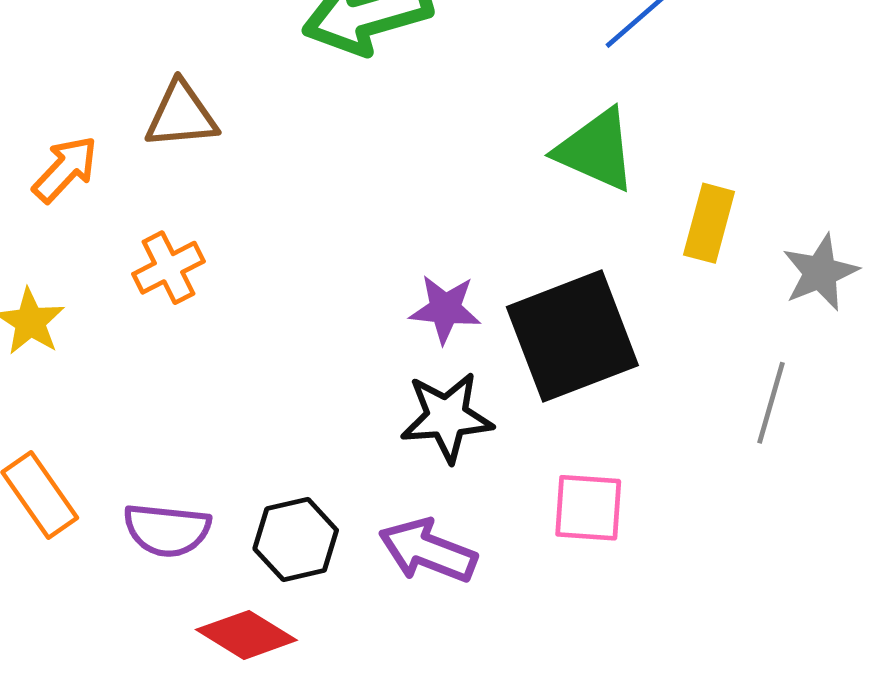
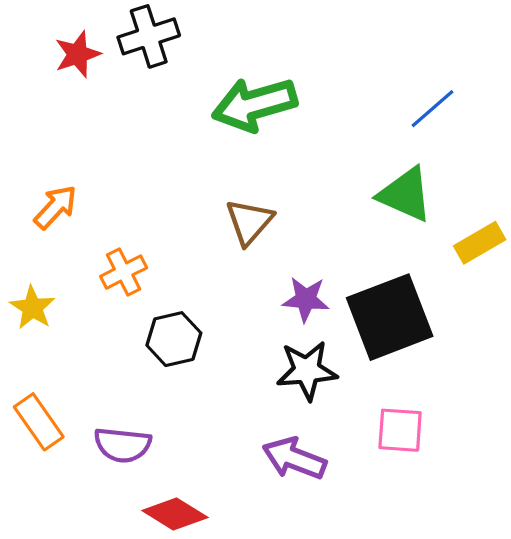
brown triangle: (181, 115) -> (249, 222), moved, turned -44
yellow rectangle: (709, 223) -> (480, 243), turned 45
black hexagon: (296, 540) -> (174, 339), moved

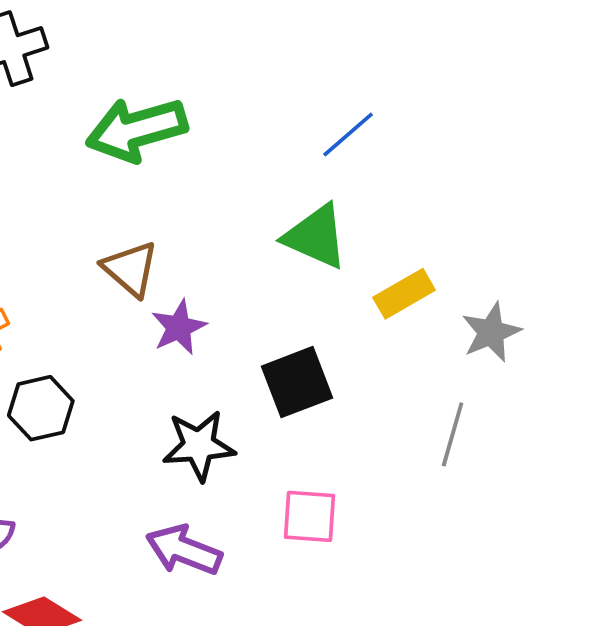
brown triangle: (249, 222) -> (130, 269), turned -30
purple star: (306, 299) -> (179, 327), moved, turned -30
black square: (390, 317) -> (297, 382), size x0.7

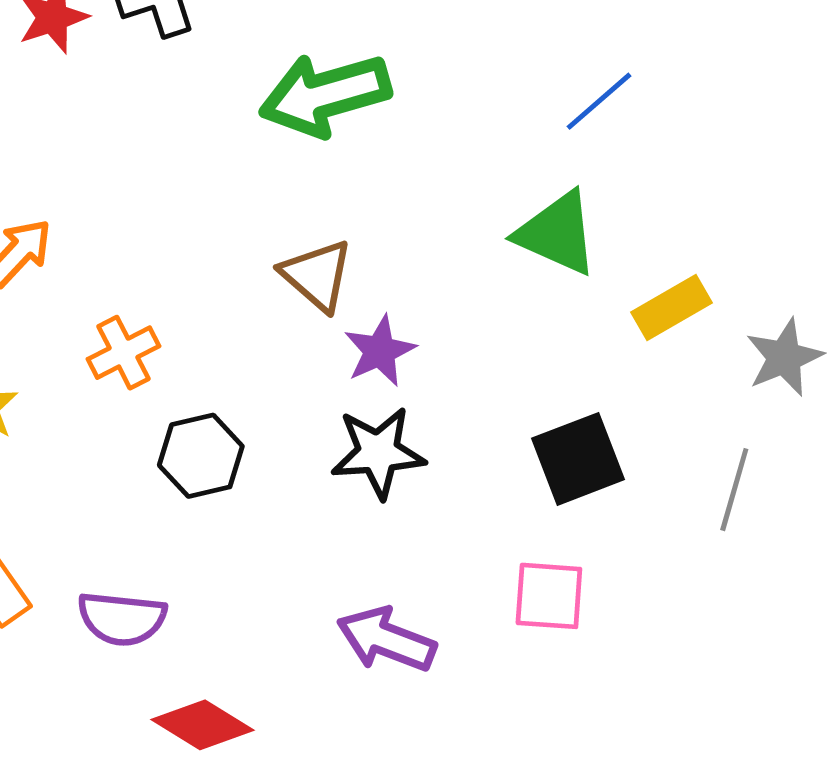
black square: (297, 382) -> (578, 459), moved
black star: (199, 446) -> (378, 453), moved

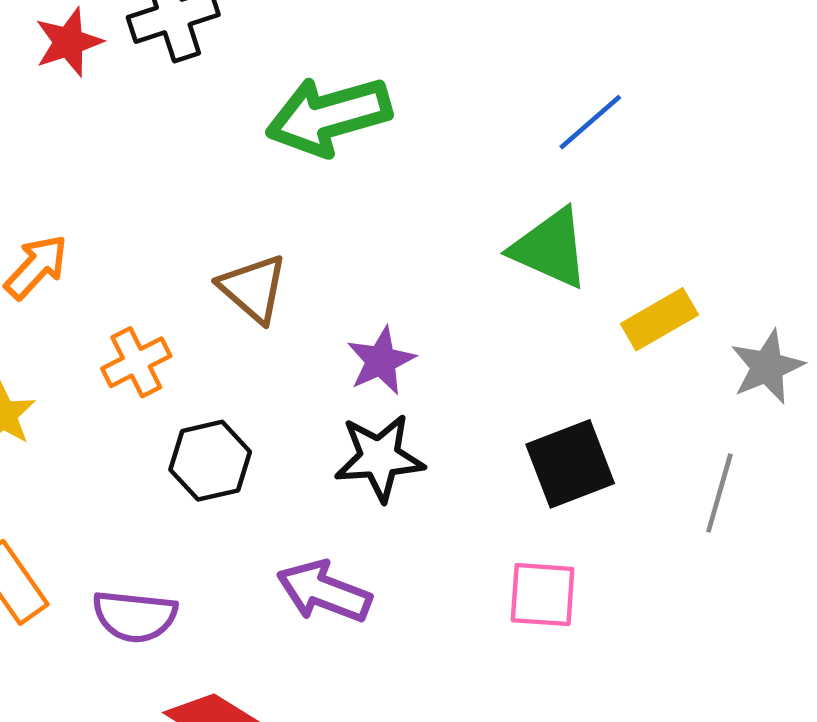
brown triangle: (317, 275) -> (253, 288), moved
purple arrow: (386, 639) -> (324, 592), moved

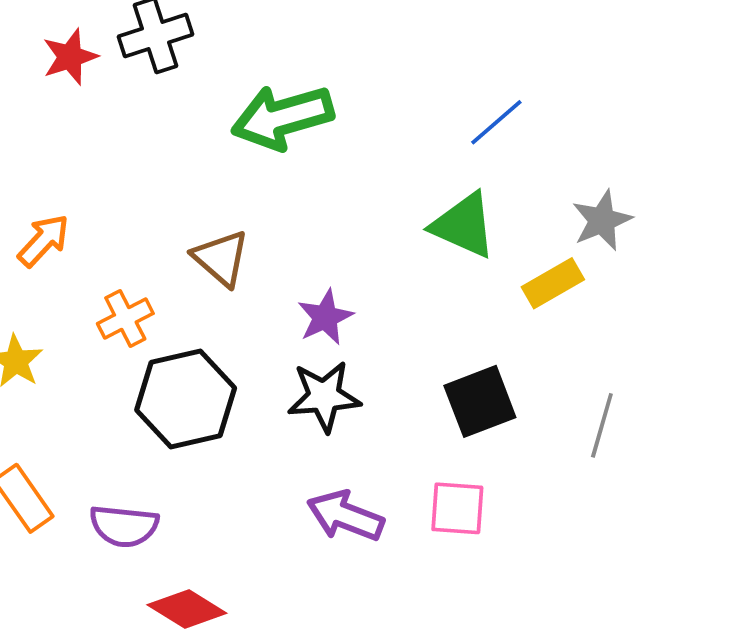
gray star: (767, 367) -> (602, 220), moved
black hexagon: (210, 461) -> (186, 399), size x1.5
purple arrow: (324, 592) -> (345, 516), moved

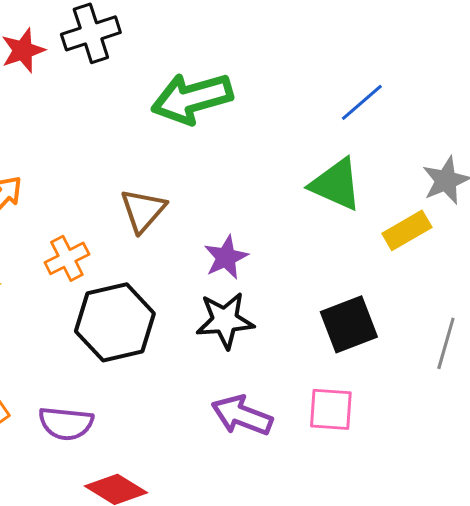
brown triangle: (221, 258) -> (143, 210), turned 30

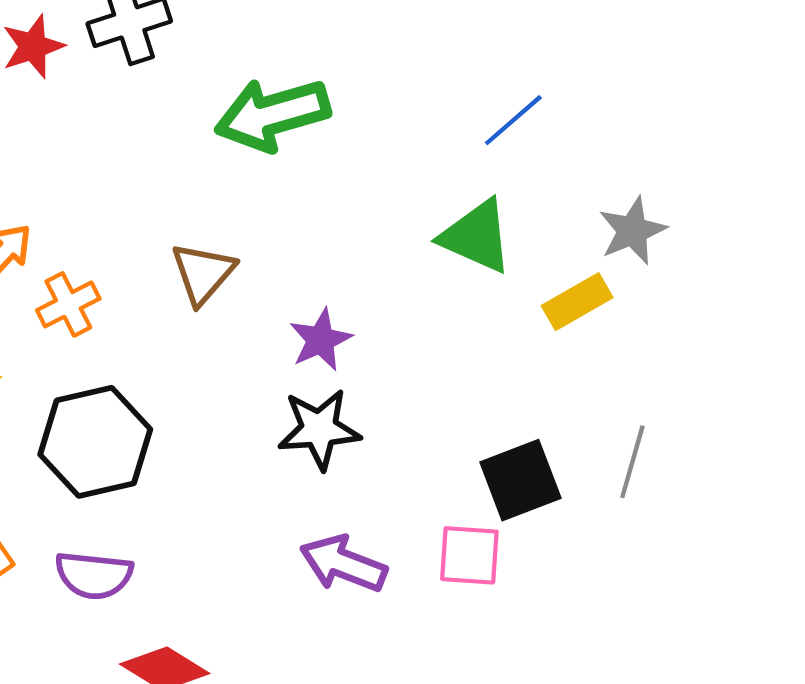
orange cross: (67, 258) -> (68, 304), moved
black hexagon: (115, 322) -> (95, 442), moved
black square: (349, 324) -> (520, 480), moved

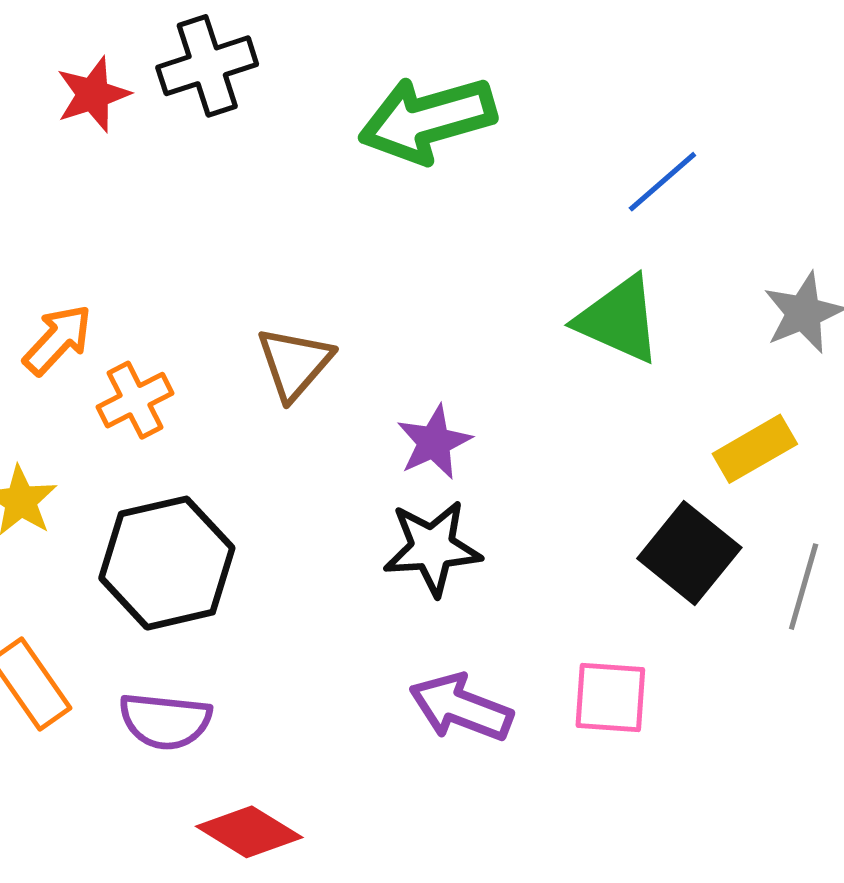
green arrow: (272, 115) -> (427, 120), moved
yellow rectangle: (577, 302) -> (755, 449), moved
black square: (520, 480) -> (689, 553), moved, turned -30

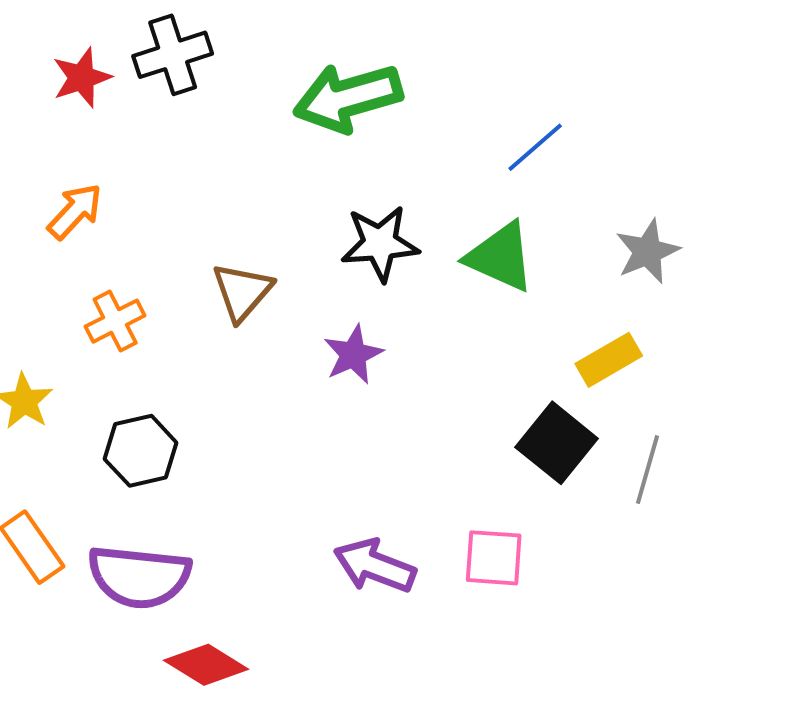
orange arrow: (58, 340) -> (75, 211), moved
black star: (432, 548) -> (380, 243), moved
black hexagon: (167, 563) -> (141, 451), size x0.7
purple semicircle: (165, 721) -> (139, 577), size x1.4

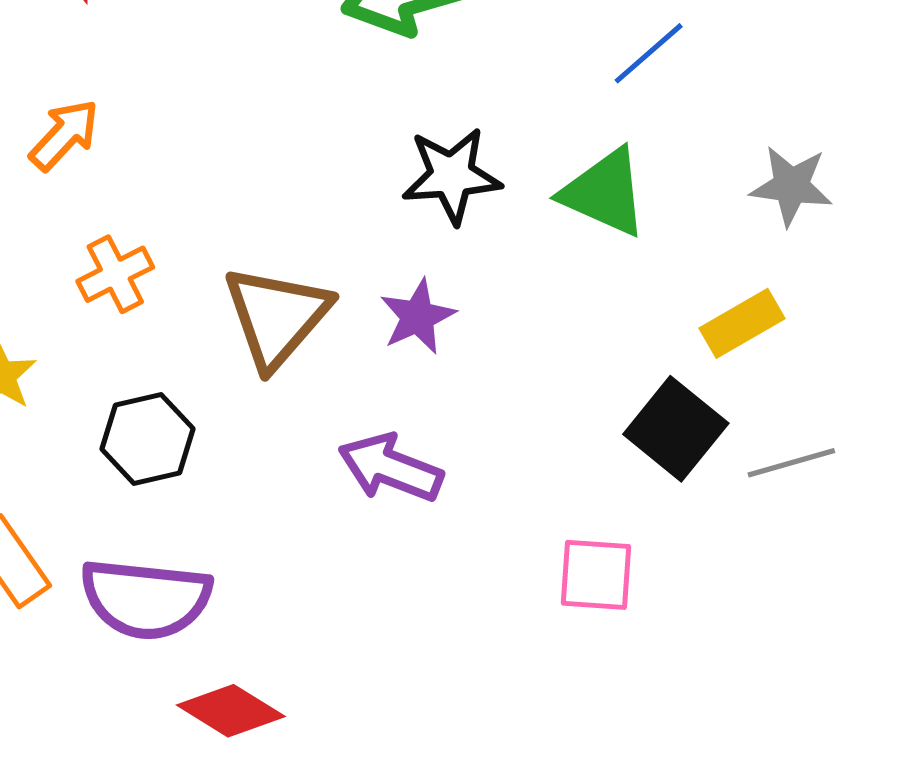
gray star: (648, 251) -> (791, 186), turned 30
brown triangle: (242, 292) -> (277, 317), moved, size x1.4
gray line: (648, 470) -> (791, 463), turned 58
purple arrow: (375, 566) -> (390, 468), moved

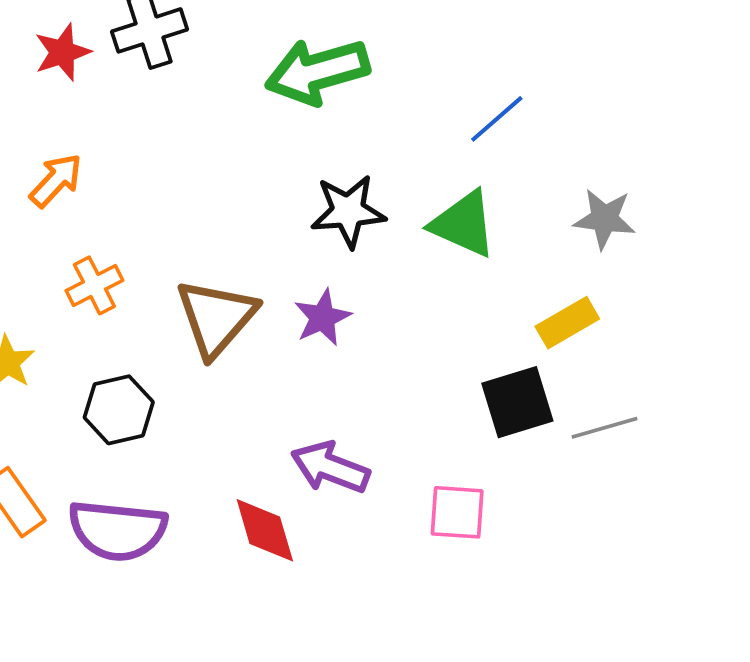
black square: (676, 429) -> (517, 402), turned 34
purple arrow: (390, 468) -> (330, 467), moved
red diamond: (231, 711) -> (265, 530), moved, turned 42

